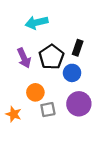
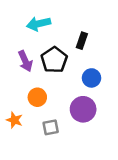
black rectangle: (78, 48) -> (82, 41), moved
blue circle: (72, 73) -> (92, 78), moved
gray square: (48, 110) -> (51, 127), moved

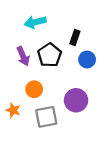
blue circle: (92, 78) -> (87, 60), moved
gray square: (51, 127) -> (46, 117), size x1.5

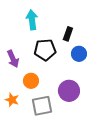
cyan arrow: (35, 22) -> (32, 20), turned 96
black pentagon: (50, 55) -> (45, 50), turned 30
purple arrow: (23, 56) -> (13, 59), moved

